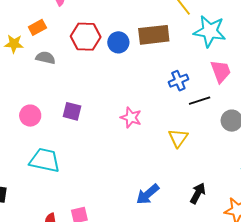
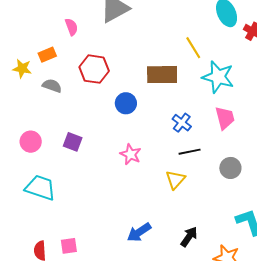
blue circle: (118, 42) -> (126, 103), moved
blue cross: (178, 81) -> (182, 123), turned -36
black line: (200, 101) -> (190, 152), moved

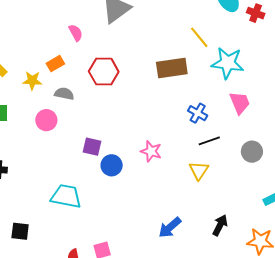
blue circle: (126, 103) -> (112, 165), moved
pink circle: (31, 142) -> (46, 120), moved

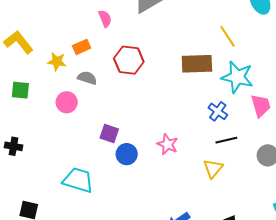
cyan star: (228, 63) -> (237, 77), moved

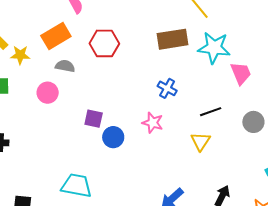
orange rectangle: (82, 47) -> (56, 36), size x1.6
yellow star: (57, 61) -> (20, 55), moved
blue cross: (218, 111) -> (167, 88), moved
cyan trapezoid: (78, 180) -> (76, 186), moved

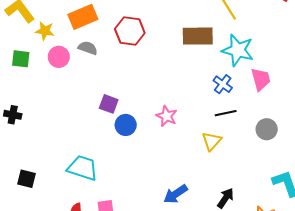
blue cross: (167, 88) -> (223, 84), moved
pink circle: (48, 93) -> (59, 57), moved

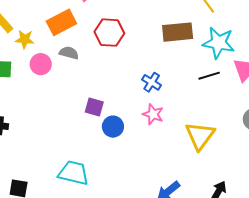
blue cross: (223, 84) -> (152, 82), moved
black line: (226, 113) -> (209, 76), moved
yellow triangle: (212, 141) -> (200, 136), size x1.5

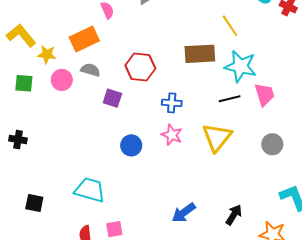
red hexagon: (109, 33) -> (140, 67), moved
blue cross: (152, 82) -> (172, 103), turned -30
purple square: (94, 107) -> (112, 98), moved
yellow triangle: (200, 136) -> (217, 137), moved

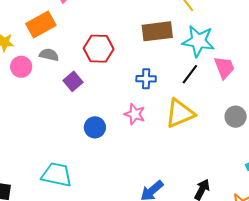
purple square: (112, 98) -> (73, 81), turned 36
black line: (230, 99) -> (190, 74), turned -35
blue cross: (172, 103) -> (146, 79), moved
yellow triangle: (217, 137) -> (180, 113), turned 32

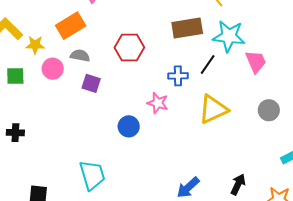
black line: (190, 74) -> (208, 65), moved
purple square: (73, 81) -> (91, 83), moved, turned -30
pink star: (135, 114) -> (158, 103), moved
cyan trapezoid: (57, 175) -> (92, 175), turned 64

